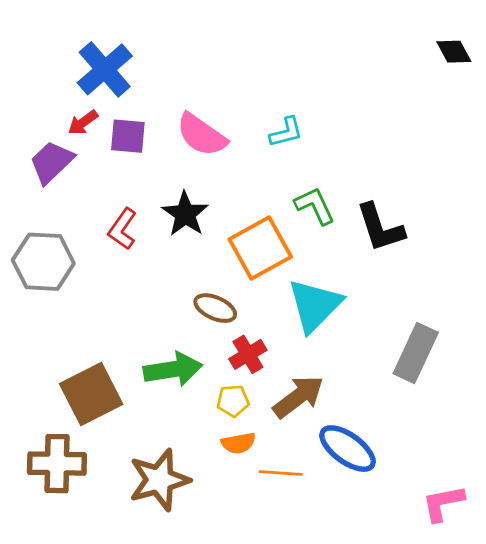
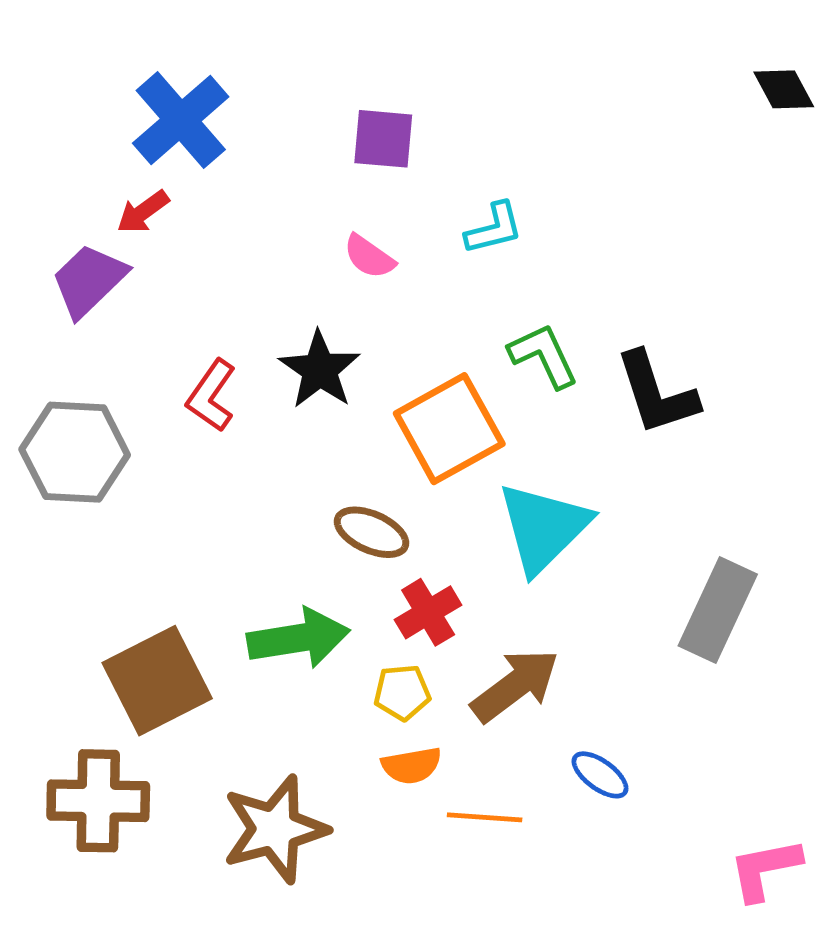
pink semicircle: (202, 135) -> (369, 257), moved, size x0.6
purple square: (128, 136) -> (383, 139), moved
blue ellipse: (348, 449) -> (600, 775), size x0.6

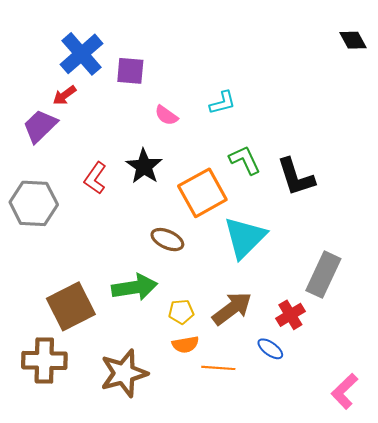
purple square: (383, 139) -> (130, 71), moved
red cross: (428, 612) -> (290, 315), moved
pink L-shape: (765, 869) -> (345, 391), turned -33

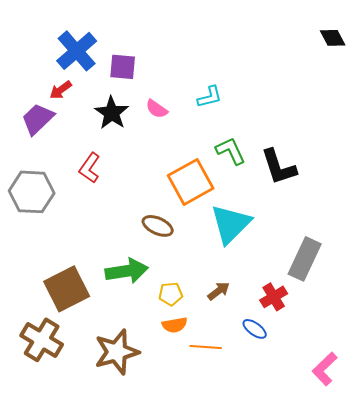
black star: (144, 166) -> (112, 113), moved
brown arrow: (232, 308) -> (219, 291), size x0.6
brown cross: (44, 360) -> (42, 340), turned 30

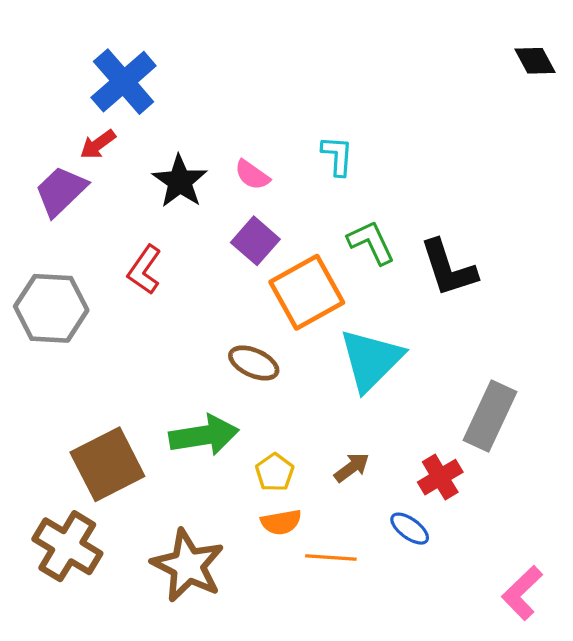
purple square: (123, 67) -> (255, 241), moved, turned 36
cyan L-shape: (210, 97) -> (337, 156), turned -72
yellow pentagon: (171, 294) -> (275, 472), turned -30
brown star: (117, 352) -> (188, 566), turned -30

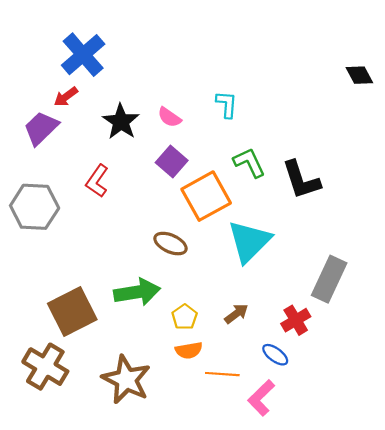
black diamond: (535, 61) -> (359, 75), moved
pink L-shape: (522, 593) -> (261, 398), moved

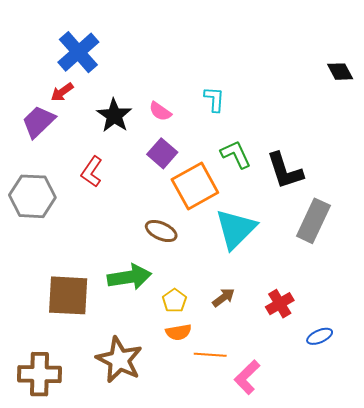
gray rectangle: (329, 279) -> (313, 221), moved
brown square: (72, 312) -> (68, 295), turned 30
blue ellipse: (275, 355) -> (320, 336), moved, turned -60
brown cross: (45, 367) -> (40, 374), moved, turned -30

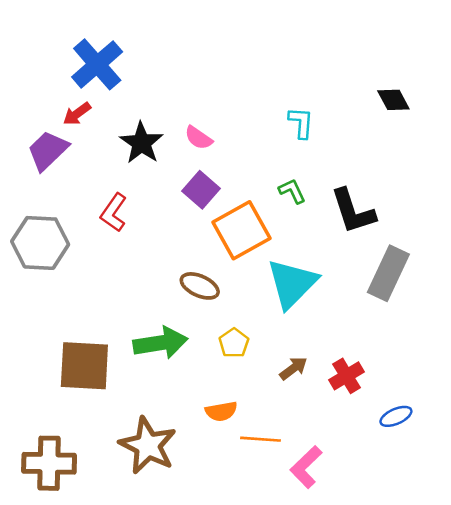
black diamond: (340, 72) -> (393, 100), moved
cyan L-shape: (214, 99) -> (301, 123), moved
green L-shape: (236, 154) -> (292, 191), size x0.7
brown arrow: (224, 297) -> (293, 368), moved
yellow pentagon: (174, 301) -> (234, 343), moved

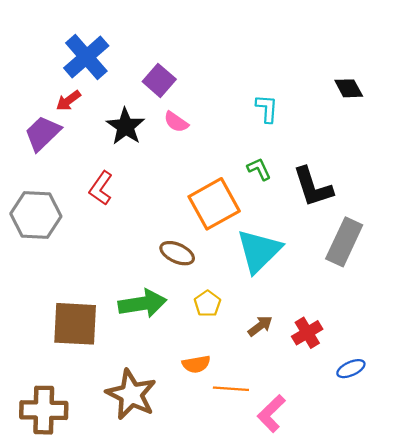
purple square: (201, 190) -> (159, 80), moved

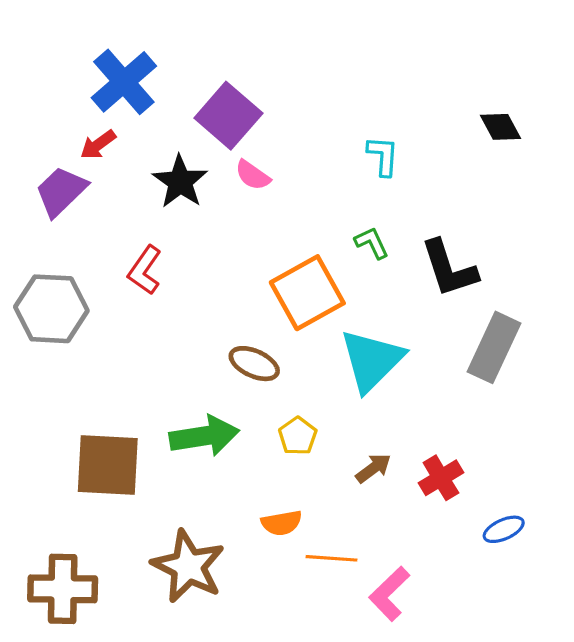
purple square: (159, 80) -> (228, 116), size x1.4

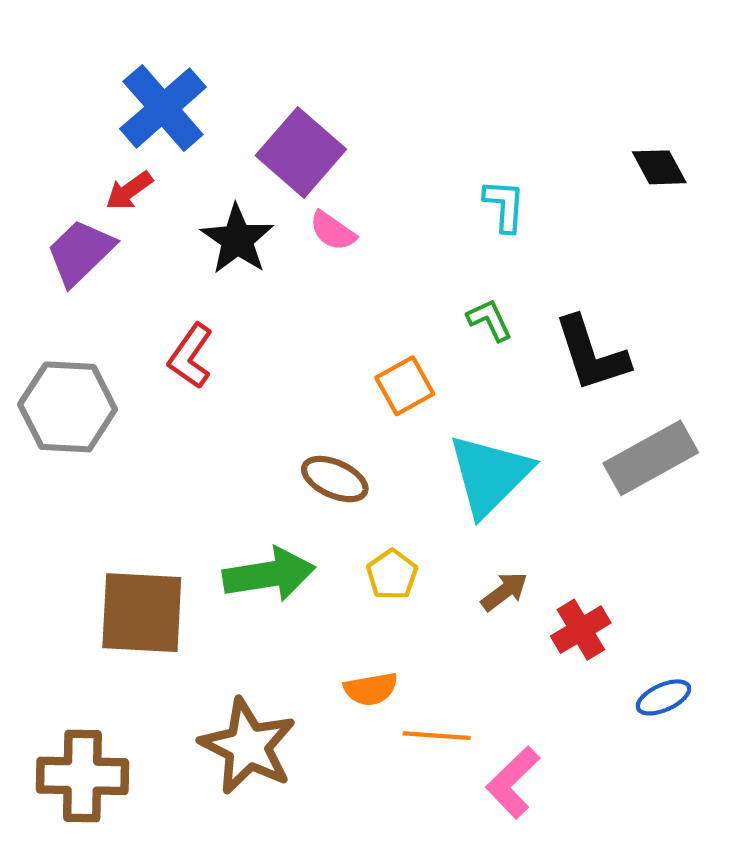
orange square: (307, 293) -> (405, 386), size x0.6
gray rectangle: (494, 347) -> (651, 458), turned 36
brown arrow: (373, 468) -> (504, 591), moved

